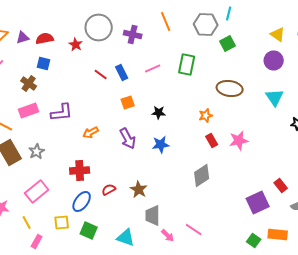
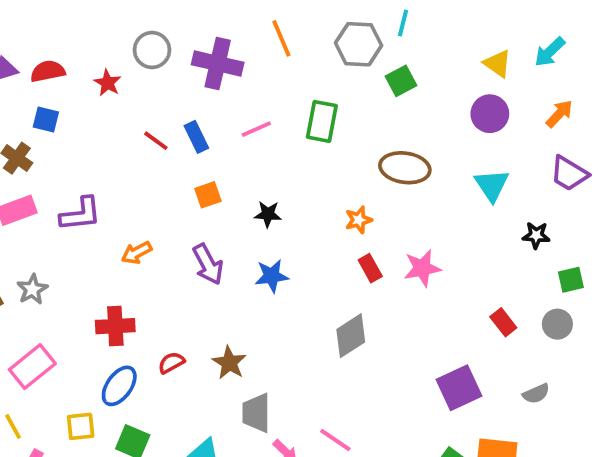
gray circle: (99, 28) -> (152, 50), size x0.7
purple cross: (133, 34) -> (218, 64), size x1.4
red rectangle: (281, 186) -> (503, 322), moved

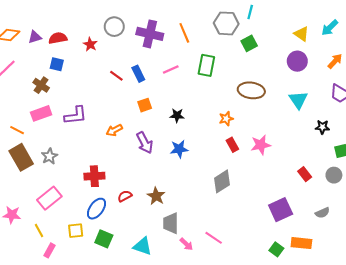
orange line: (281, 38) -> (184, 33), moved
orange arrow: (137, 253) -> (114, 130), moved

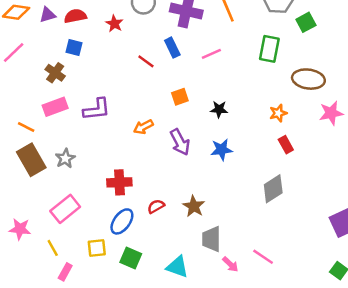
green rectangle: (206, 65) -> (269, 49), moved
blue rectangle: (138, 74) -> (172, 48), moved
pink star: (261, 145) -> (331, 113), moved

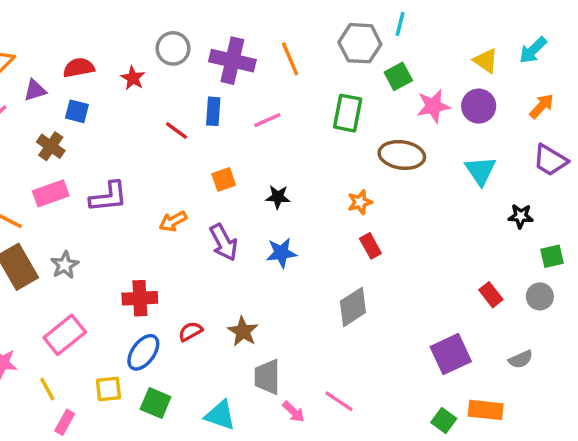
purple triangle: (48, 15) -> (35, 90), moved
blue rectangle: (172, 48) -> (213, 111), turned 30
pink star: (331, 113) -> (433, 106), moved

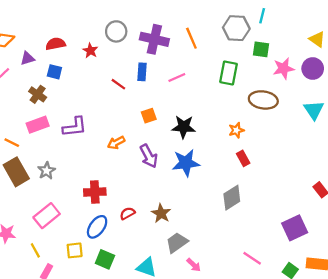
green square: (398, 76) -> (261, 49), turned 36
black star: (278, 197) -> (184, 127), size x1.5
blue star: (281, 253) -> (186, 163), size x1.4
gray trapezoid: (267, 377) -> (177, 243), turned 55
pink line: (339, 401) -> (252, 258), moved

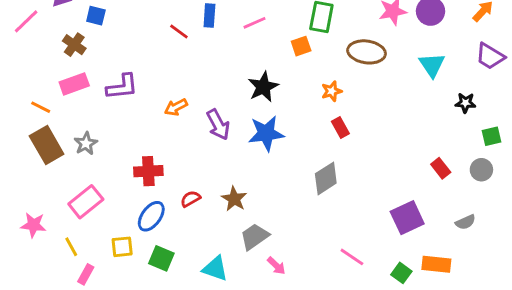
orange square: (149, 116) -> (301, 46), moved
black star: (184, 127) -> (263, 87), turned -30

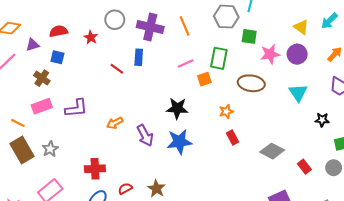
pink line: (255, 23) -> (186, 63), moved
black star: (263, 87) -> (177, 108), turned 30
gray diamond: (326, 178) -> (272, 151), moved, turned 60

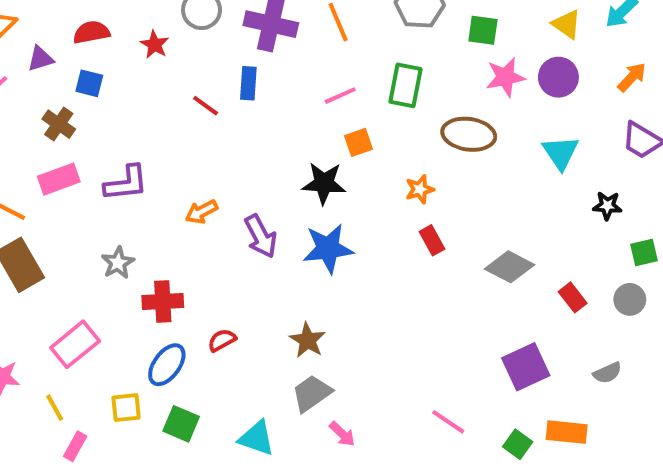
green square: (249, 36) -> (483, 30), moved
orange square: (204, 79) -> (359, 142), moved
gray star: (50, 149) -> (118, 263), moved
brown star: (156, 189) -> (308, 340), moved

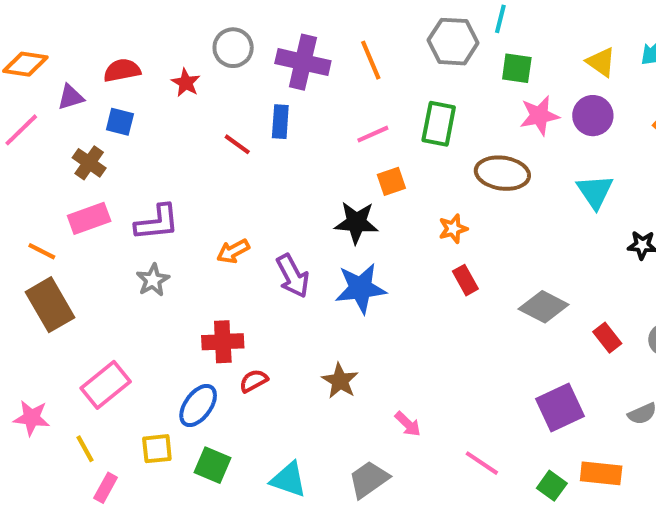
gray star: (118, 263) -> (153, 280), moved
red cross: (163, 301) -> (223, 342), moved
gray trapezoid: (312, 393) -> (369, 480), moved
pink arrow: (342, 434) -> (408, 424), moved

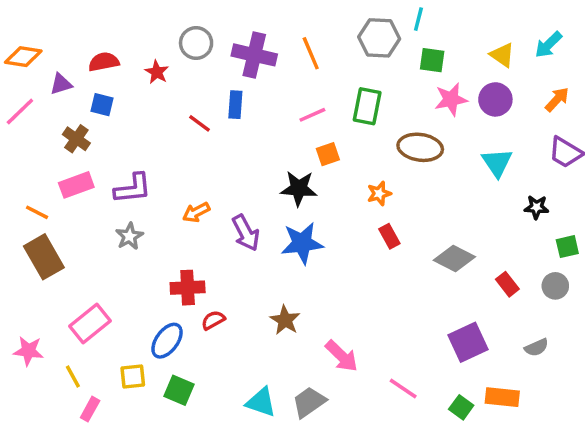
pink arrow: (408, 424) -> (341, 356), size x1.5
cyan triangle: (289, 480) -> (261, 402), moved

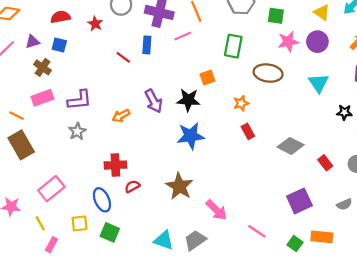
purple triangle: (61, 84) -> (32, 42), moved
pink line: (312, 115) -> (183, 36), moved
purple arrow: (246, 233) -> (154, 101), moved
brown star: (285, 320) -> (179, 186), size x1.4
blue ellipse: (167, 341) -> (102, 200), turned -60

